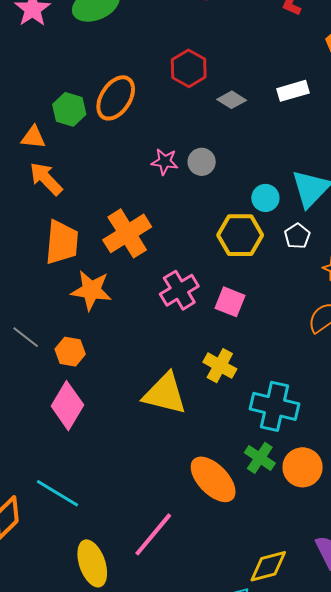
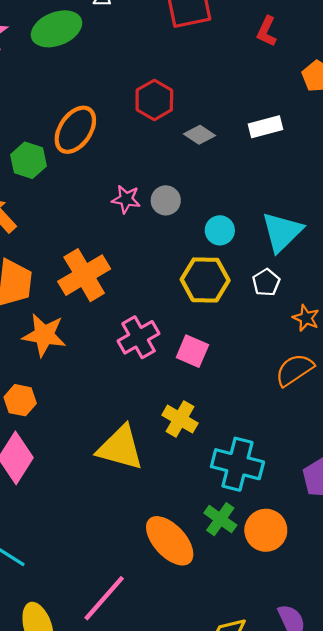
green hexagon: (69, 109) -> (29, 160), moved
cyan circle: (265, 198) -> (220, 230), moved

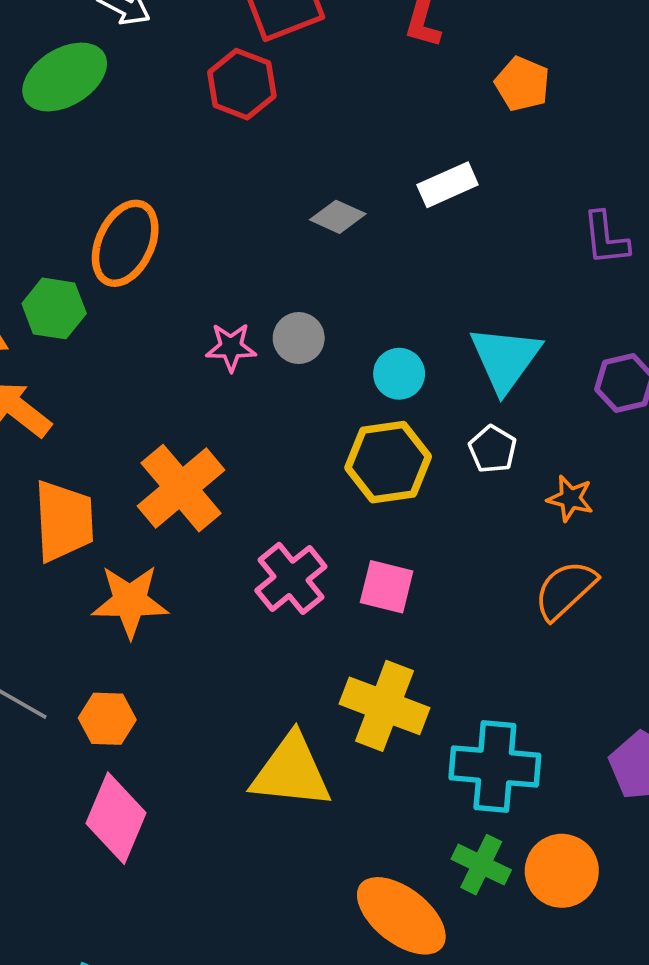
red hexagon: (154, 100) -> (242, 84), moved
yellow cross: (180, 419) -> (384, 706), size x1.4

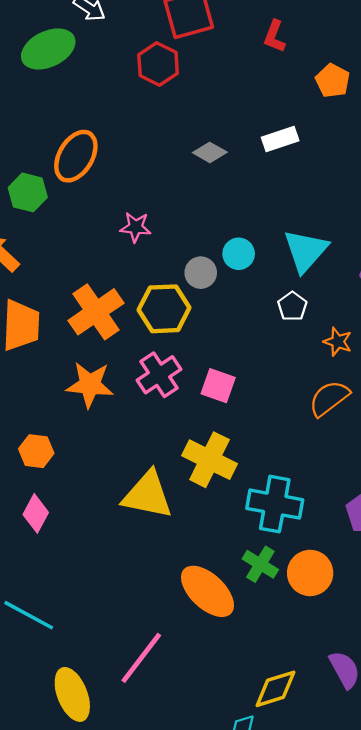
gray circle: (299, 338) -> (201, 273), moved
yellow hexagon: (388, 462) -> (164, 309), moved
orange star: (130, 601) -> (90, 385), moved
pink diamond: (116, 818) -> (36, 513), size x0.7

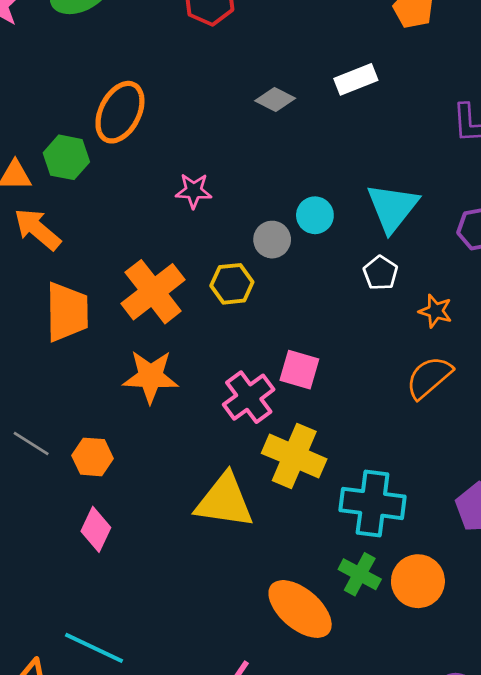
yellow hexagon: (164, 309) -> (232, 284), size x0.7
pink cross: (159, 375) -> (249, 397), moved

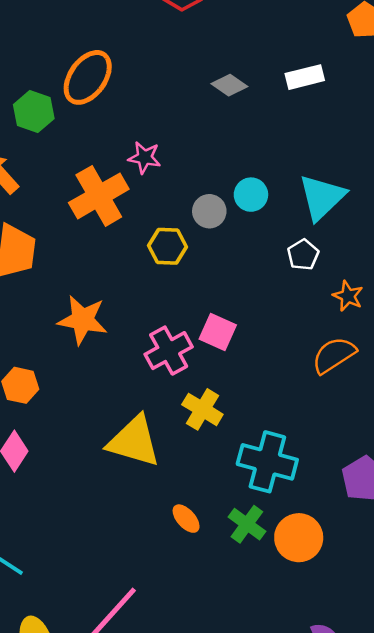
orange cross: (153, 292) -> (99, 196), moved
yellow cross: (294, 456) -> (202, 409), size x0.7
orange ellipse: (300, 609) -> (186, 519), moved, size x0.5

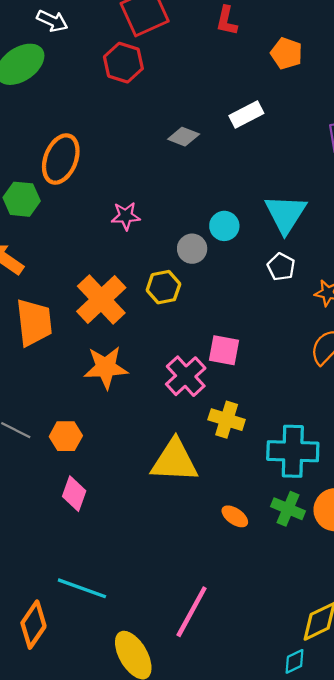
orange cross: (99, 196) -> (101, 300), moved

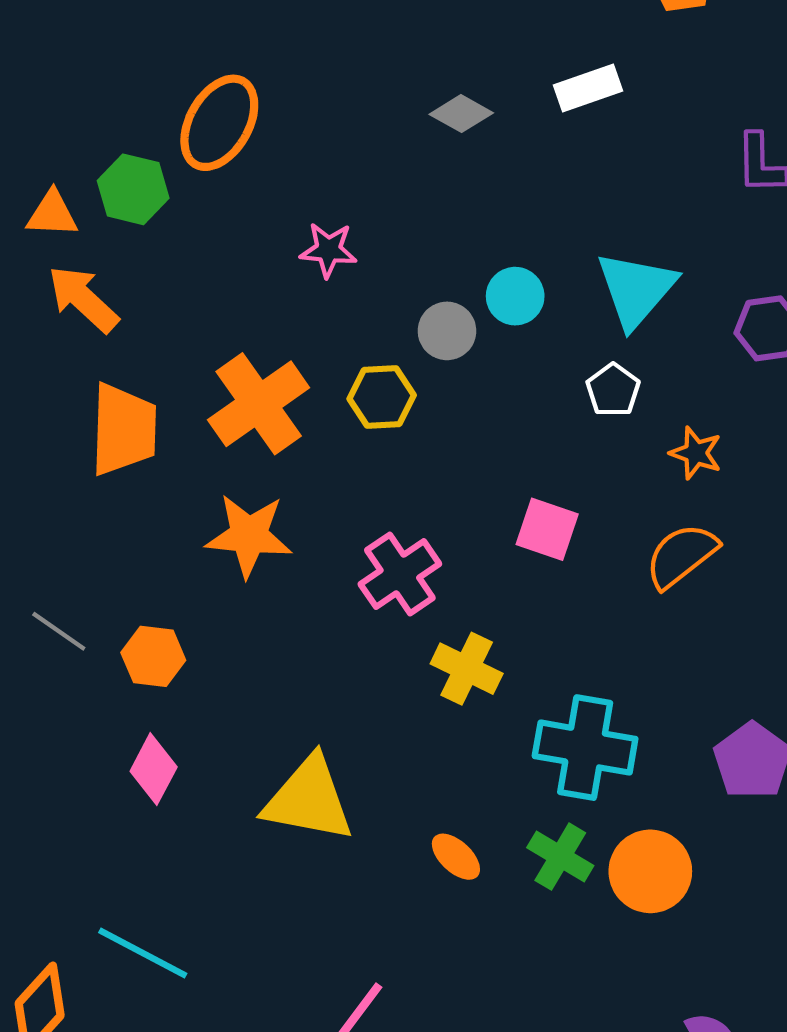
pink square: (224, 350) -> (547, 529), moved
yellow triangle: (174, 461) -> (309, 799), moved

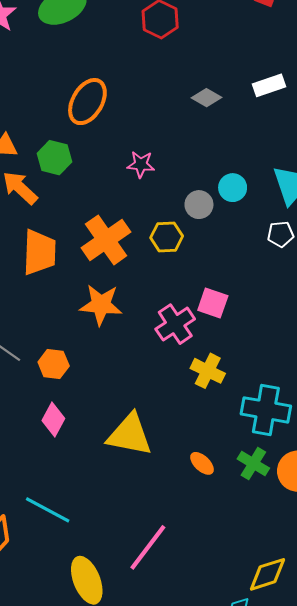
green hexagon: (133, 189) -> (54, 158), moved
white pentagon: (613, 390) -> (281, 234), turned 30
pink square: (547, 529) -> (213, 303), moved

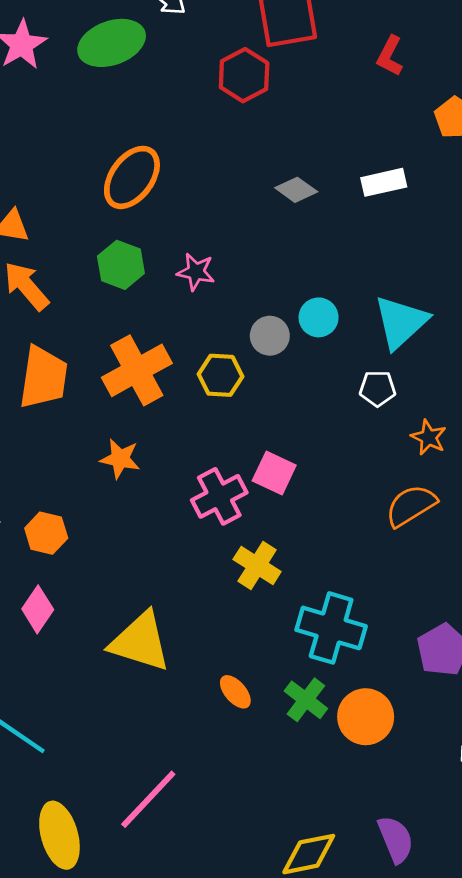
green hexagon: (54, 158) -> (121, 265), moved
orange star: (101, 305) -> (120, 459), size x0.7

